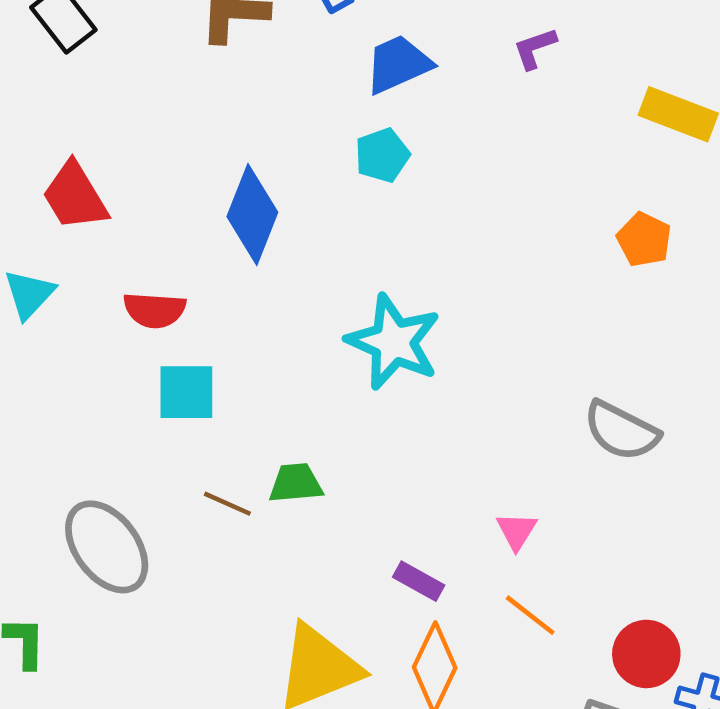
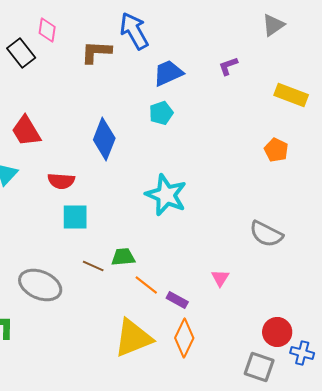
gray ellipse: (107, 547) -> (40, 285), turned -30
orange line: (530, 615) -> (146, 285), moved

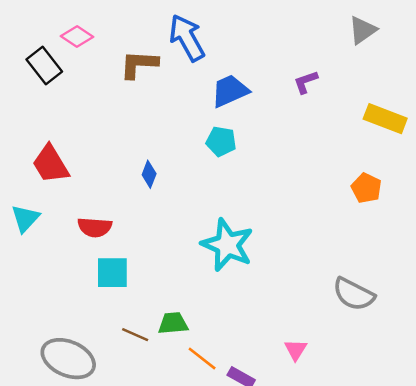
pink diamond: (47, 30) -> (77, 37), turned -65
cyan pentagon: (161, 113) -> (221, 141), turned 30
blue diamond: (104, 139) -> (149, 174), size x0.5

